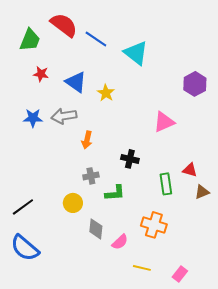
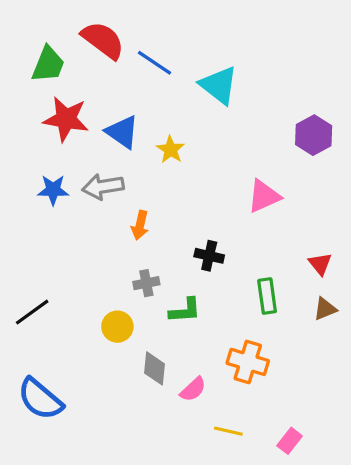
red star: (41, 74) -> (66, 119), size x1.8
red triangle: (190, 170) -> (320, 264), moved, turned 35
black line: (23, 207) -> (32, 312), moved

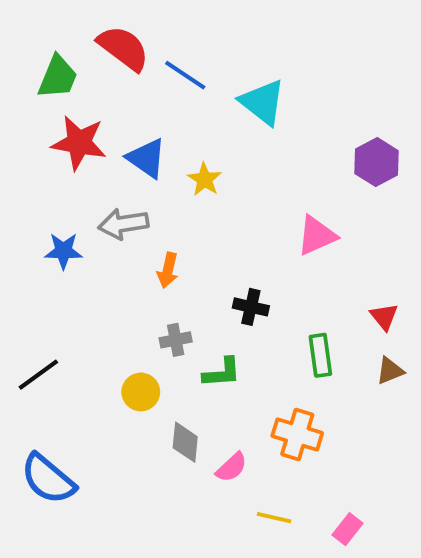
blue star: (53, 190) -> (63, 251), moved

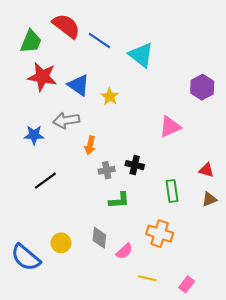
red triangle: (384, 317) -> (206, 170), turned -35
gray cross: (176, 340) -> (107, 170), moved
black line: (38, 375) -> (45, 181), moved
yellow circle: (141, 392) -> (61, 243), moved

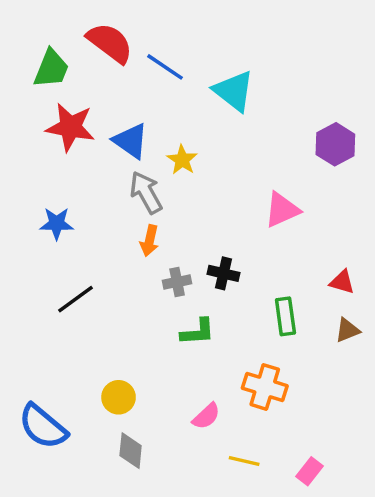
gray arrow: (66, 120) -> (146, 193), moved, turned 70
gray diamond: (99, 238) -> (131, 451), moved
yellow circle: (61, 243) -> (119, 397), moved

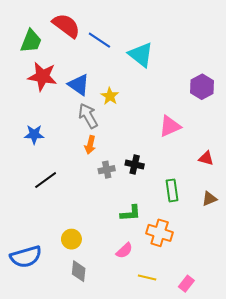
red triangle: (342, 282) -> (206, 158), moved
green L-shape: (198, 332) -> (131, 213), moved
blue semicircle: (43, 427) -> (26, 257), turned -56

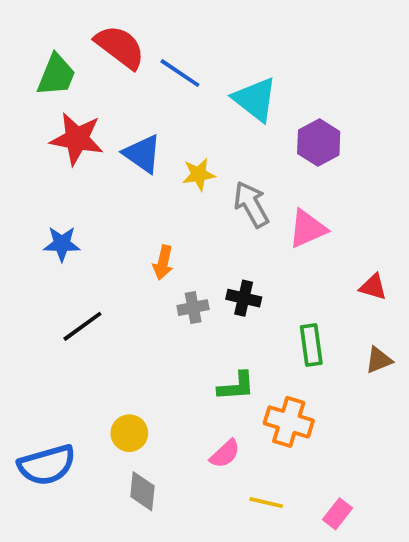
purple hexagon: (202, 87) -> (319, 142), moved
yellow star: (110, 96) -> (199, 174), turned 30
gray arrow: (88, 116) -> (251, 204), moved

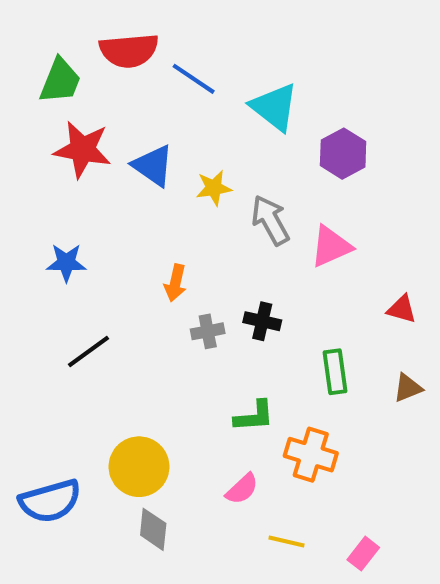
red semicircle: (120, 47) -> (129, 51), turned 138
yellow circle: (129, 433) -> (139, 467), size x1.5

